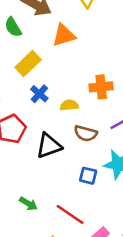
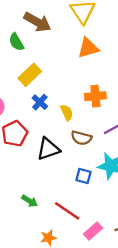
orange triangle: (64, 35) -> (88, 48), moved
yellow semicircle: (69, 105) -> (67, 112), turned 70

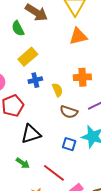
blue cross: (40, 102) -> (35, 80), turned 32
black triangle: (48, 149) -> (31, 134), moved

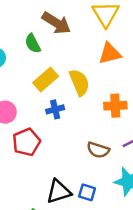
yellow semicircle: (57, 90) -> (79, 82), moved, size x1.5
black triangle: (31, 134) -> (59, 191), moved
blue square: (69, 144) -> (87, 192), moved

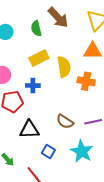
orange cross: (115, 106) -> (86, 81), moved
blue cross: (55, 109) -> (33, 86), moved
black triangle: (59, 191) -> (29, 129), moved

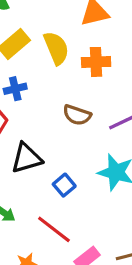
brown semicircle: (65, 122) -> (77, 115), moved
blue square: (48, 152) -> (64, 185), turned 32

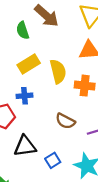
blue square: (64, 185) -> (53, 160), moved

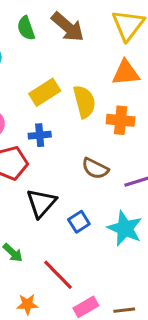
green semicircle: (23, 30) -> (26, 28), moved
black triangle: (25, 146) -> (41, 203), turned -40

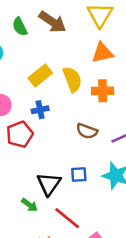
black triangle: (41, 203) -> (49, 184), moved
blue square: (79, 222) -> (79, 174), turned 35

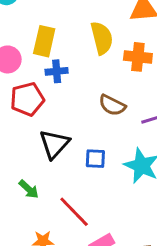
yellow rectangle: (40, 75) -> (44, 41), moved, turned -45
black triangle: (49, 184) -> (54, 144), moved

